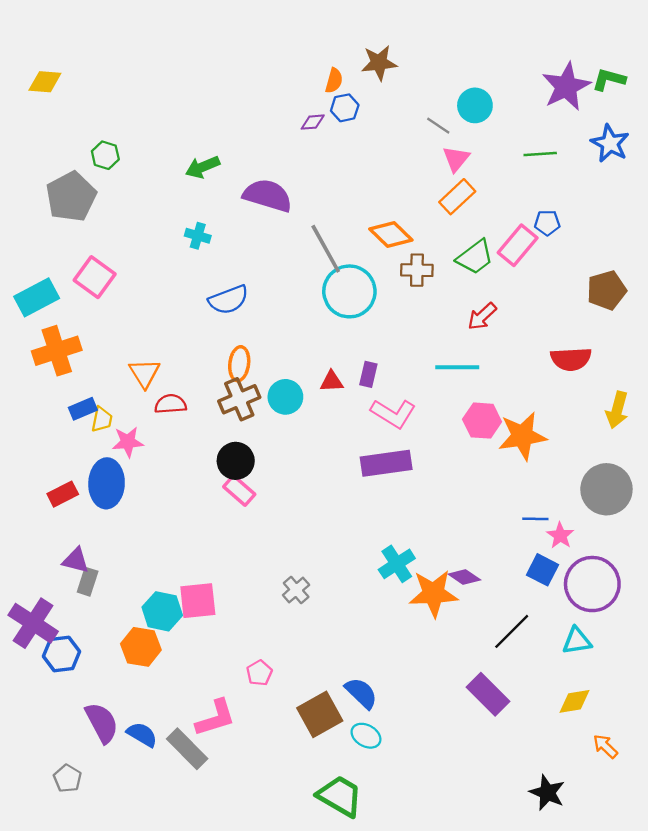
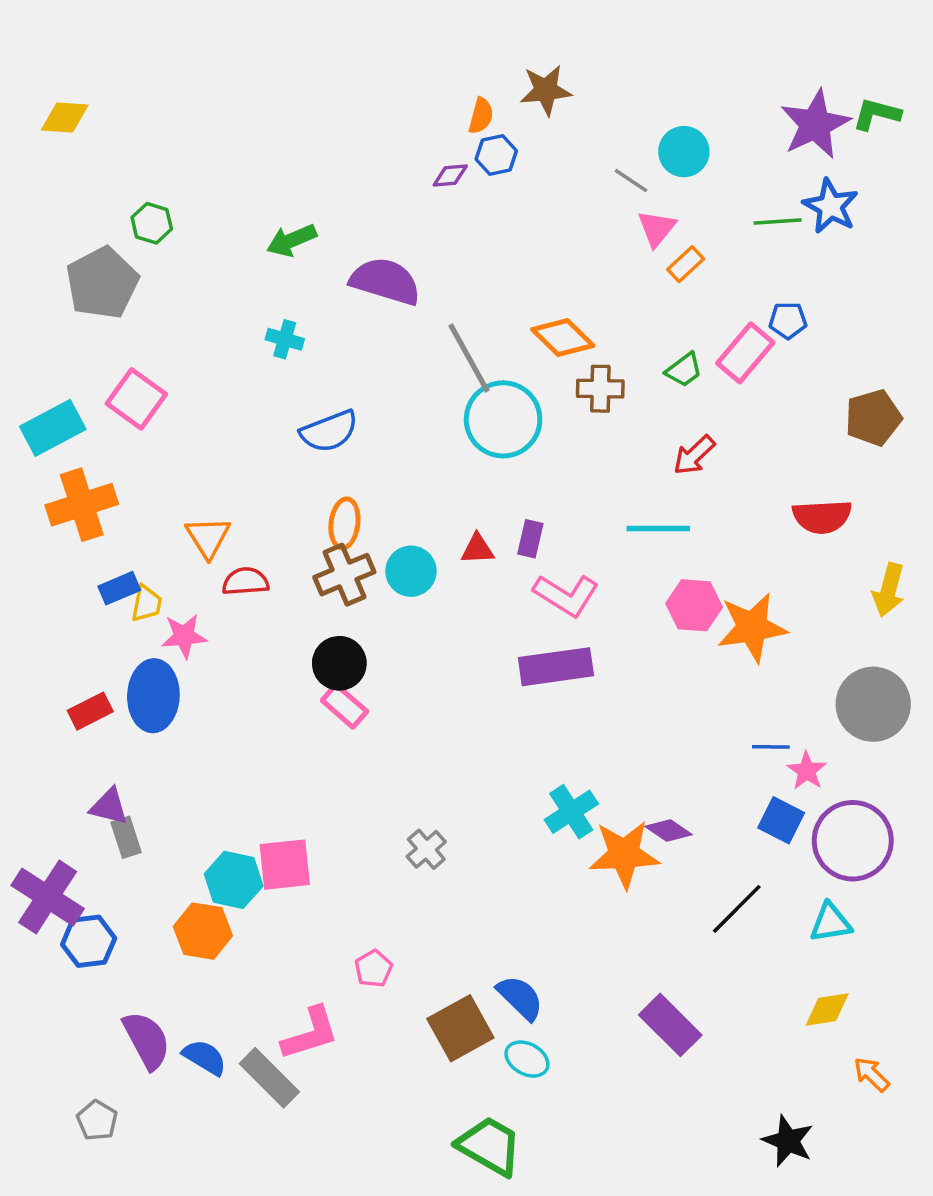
blue star: (610, 143) -> (831, 206), moved
orange rectangle: (457, 197) -> (686, 264), moved, size x0.7
green trapezoid: (475, 257) -> (684, 370), size x0.7
gray rectangle: (88, 582) -> (126, 837), turned -36
purple rectangle: (488, 694) -> (670, 1025), moved

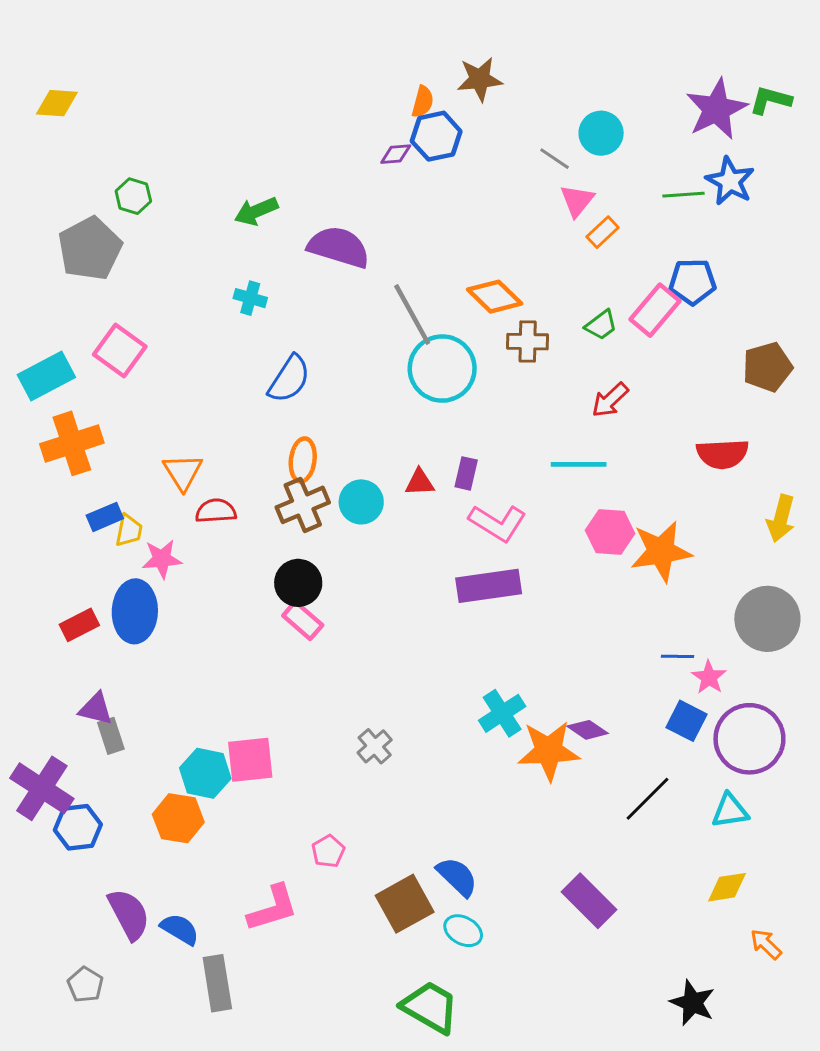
blue hexagon: (496, 155) -> (436, 136), size x1.4
blue pentagon: (788, 320) -> (692, 282), size x1.4
blue semicircle: (329, 431) -> (289, 379), turned -36
gray rectangle: (269, 1078) -> (217, 983), moved, turned 36

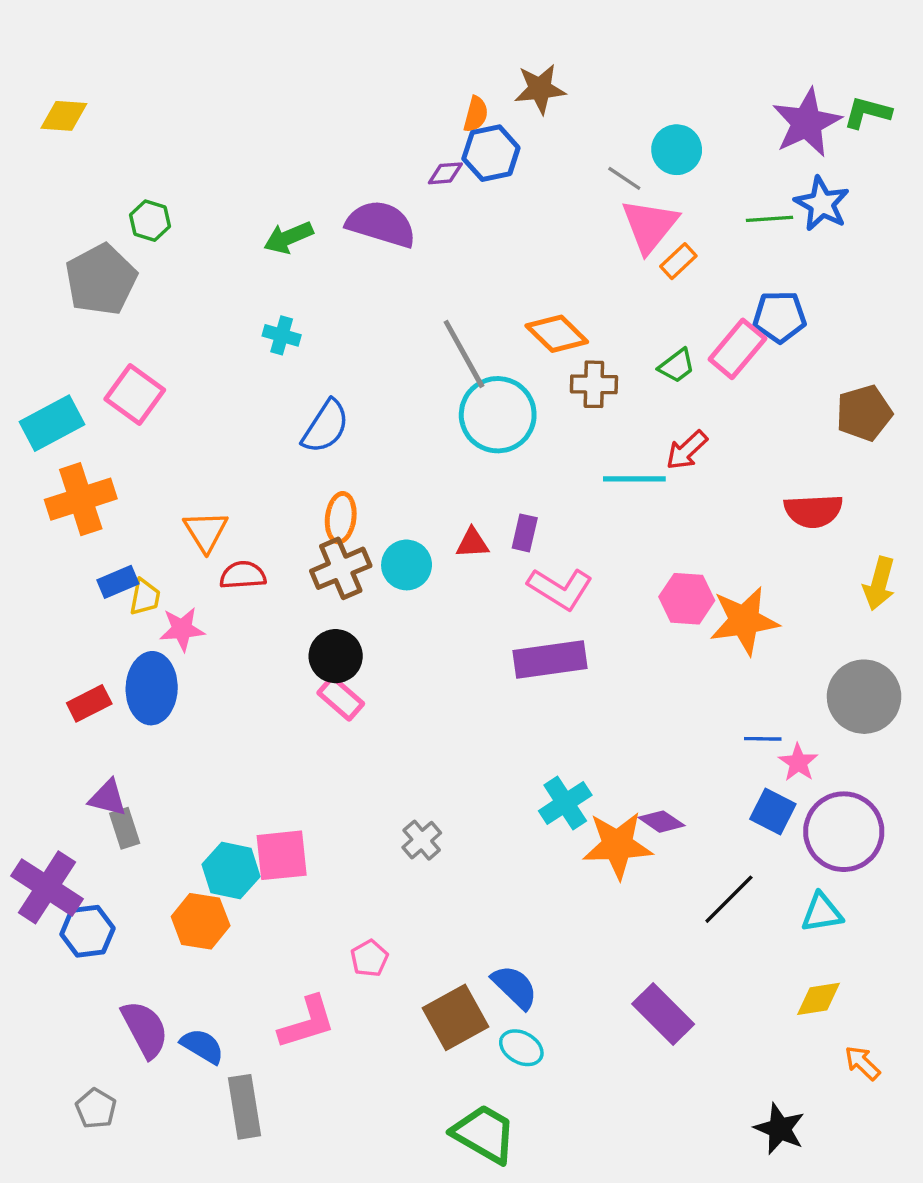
pink triangle: (577, 201) -> (650, 226), size x1.5
purple semicircle: (339, 247) -> (381, 224), moved
cyan line: (579, 464) -> (634, 479), moved

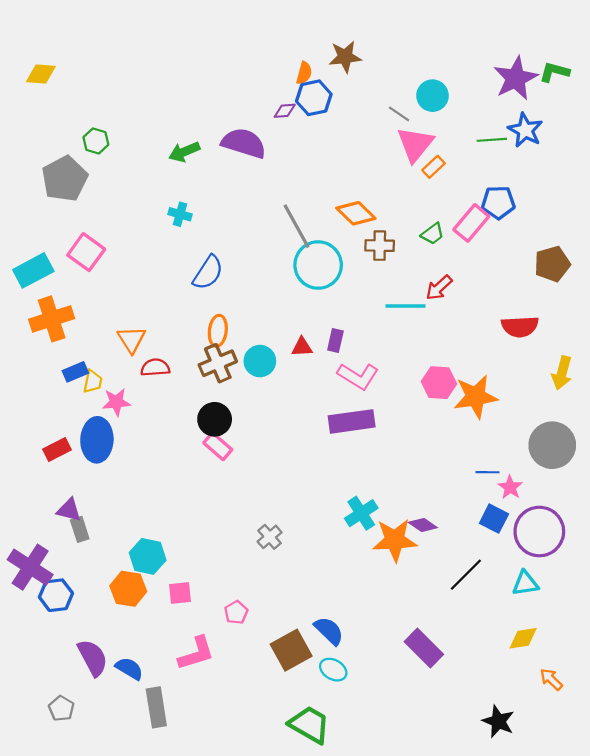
pink square: (282, 855) -> (180, 593), moved, size x0.7

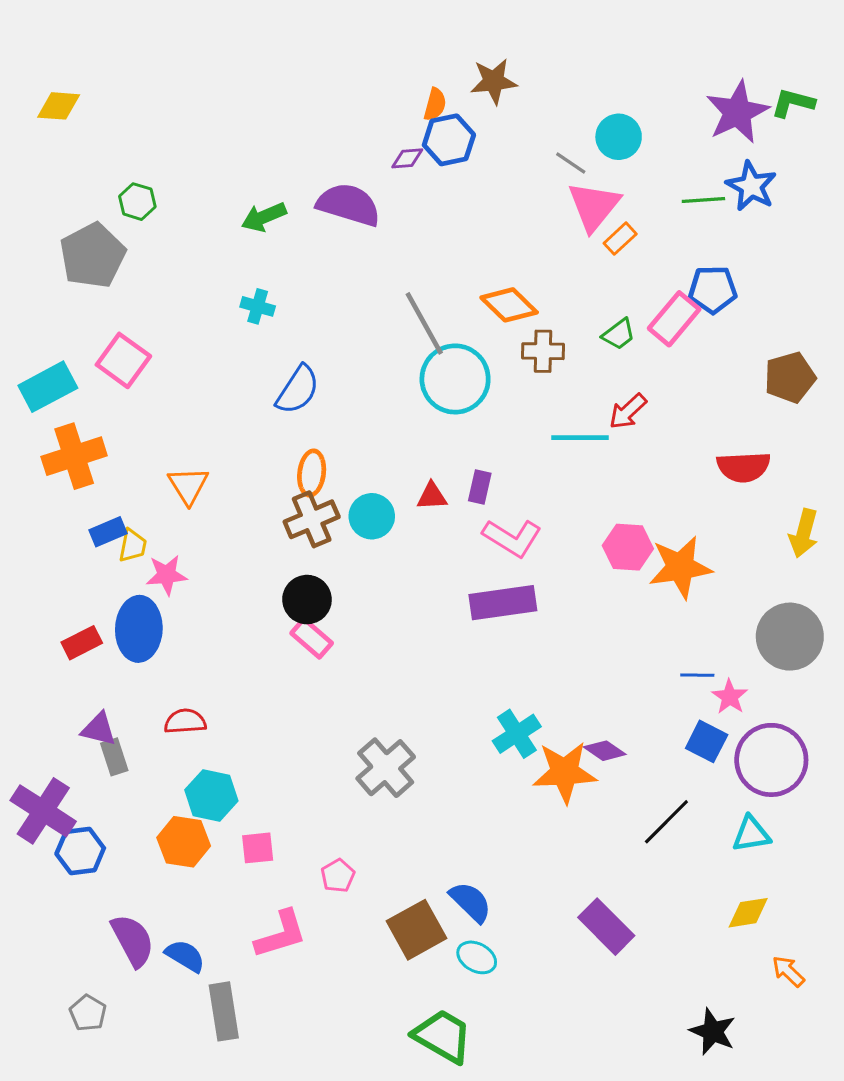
red semicircle: (155, 368) -> (185, 721), moved
gray cross: (270, 537) -> (386, 768), size x1.6

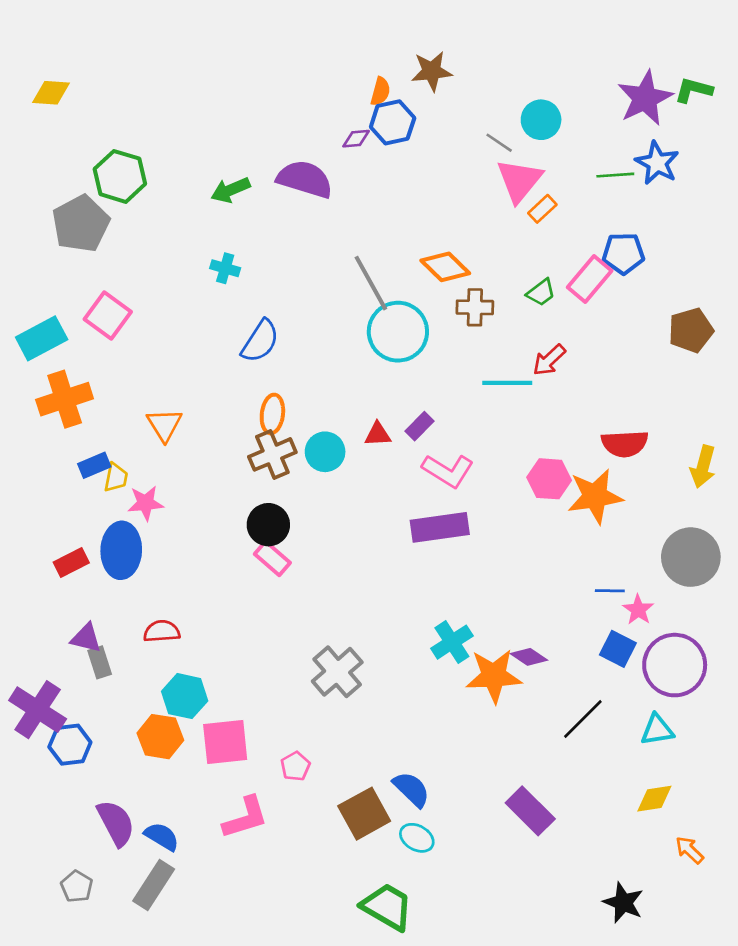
green hexagon: (137, 202) -> (120, 176), size x1.6
red semicircle: (744, 467) -> (625, 444), moved
purple rectangle: (480, 487) -> (420, 426), turned 32
pink square: (258, 848) -> (225, 742), size x1.6
gray rectangle: (224, 1011) -> (154, 885), moved, turned 42

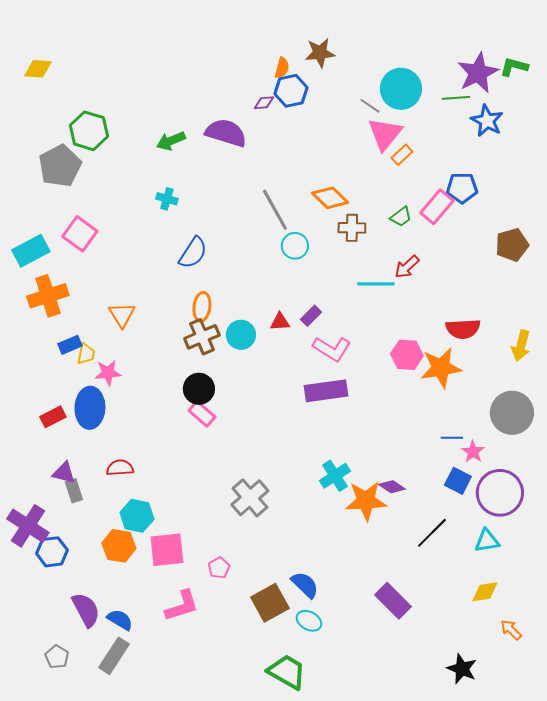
cyan circle: (541, 120) -> (401, 89), size x1.4
green line: (615, 175) -> (456, 98), moved
cyan circle: (398, 332) -> (295, 246), size x0.6

